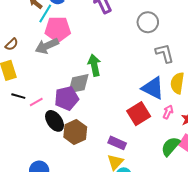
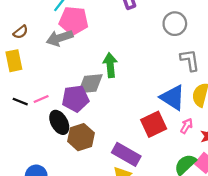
black line: (18, 96) -> (20, 102), moved
purple rectangle: (117, 143) -> (126, 154), size x1.4

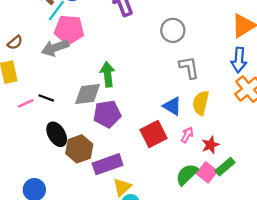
blue triangle: (173, 97) -> (172, 106), size x0.7
pink line: (41, 99) -> (26, 103), moved
purple pentagon: (75, 99) -> (107, 114), moved
black line: (20, 102) -> (46, 98), moved
purple rectangle: (126, 154) -> (108, 164), moved, turned -48

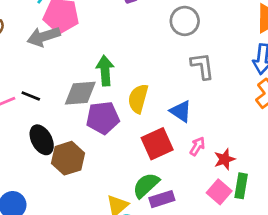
yellow semicircle: (201, 103) -> (138, 99), moved
purple rectangle: (108, 164) -> (162, 199), moved, size x0.7
green rectangle: (225, 167) -> (241, 186), turned -42
green semicircle: (187, 174) -> (146, 185), moved

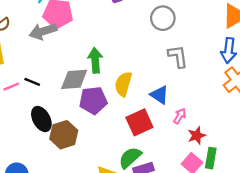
pink arrow: (197, 146) -> (180, 116), moved

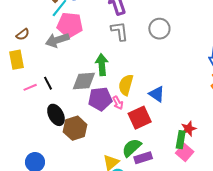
gray L-shape: (178, 56) -> (120, 31), moved
black line: (32, 82) -> (48, 83), turned 40
pink arrow: (180, 116) -> (118, 103), moved, turned 120
green rectangle: (211, 158) -> (181, 140), moved

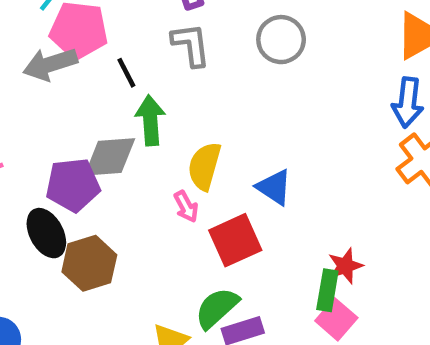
black line: (48, 83) -> (126, 73), moved
purple pentagon: (100, 99) -> (73, 185), moved

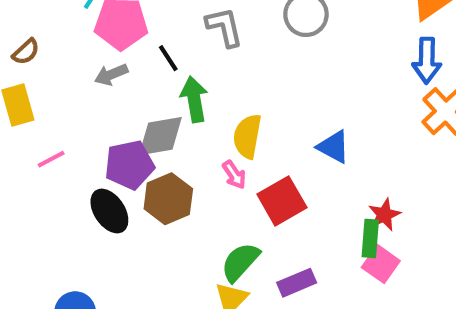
gray arrow: (50, 64) -> (111, 75), moved, size x0.7
blue triangle: (274, 187) -> (334, 147), moved
brown hexagon: (89, 263) -> (168, 199), moved
green semicircle: (217, 308) -> (240, 262), moved

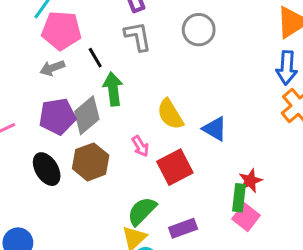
gray diamond: (160, 136) -> (87, 115), turned -33
yellow semicircle: (247, 136) -> (170, 114), moved, turned -44
purple pentagon: (129, 165) -> (57, 116), moved

